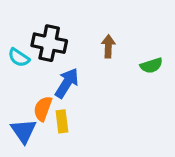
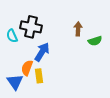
brown arrow: (108, 46) -> (78, 29), moved
cyan semicircle: (19, 58) -> (12, 36), turned 32

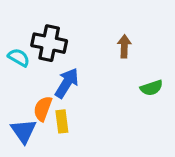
cyan semicircle: (12, 36) -> (19, 57), turned 144
green semicircle: (95, 41) -> (151, 88), moved

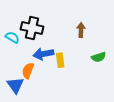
blue arrow: (67, 83) -> (43, 54), turned -132
yellow rectangle: (62, 121) -> (60, 60), moved

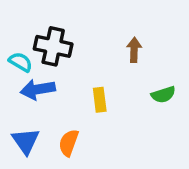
blue arrow: (43, 54) -> (38, 89), moved
orange semicircle: (28, 71) -> (69, 143), moved

